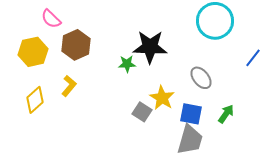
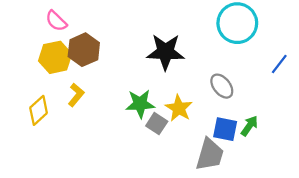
yellow hexagon: (33, 52) -> (55, 57), moved
green star: (127, 64) -> (140, 104), moved, size x1.5
blue square: (191, 114) -> (225, 129), moved

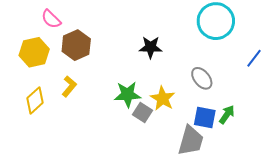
black star: (166, 52) -> (151, 47), size x0.7
yellow hexagon: (55, 57) -> (34, 52), moved

